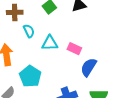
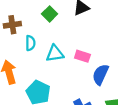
cyan semicircle: (29, 31) -> (30, 43), turned 32

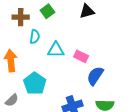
green square: (50, 14) -> (47, 11), moved

